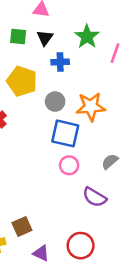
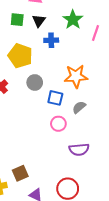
gray circle: (55, 102) -> (35, 82), moved
blue square: (65, 133) -> (55, 98), size x0.7
gray semicircle: (110, 161) -> (79, 107), moved
purple semicircle: (95, 197) -> (79, 149), turned -36

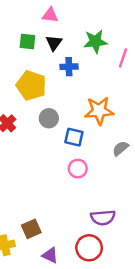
green star: (73, 20) -> (95, 42), turned 30
gray semicircle: (79, 107) -> (121, 148), moved
purple semicircle: (79, 149) -> (103, 218), moved

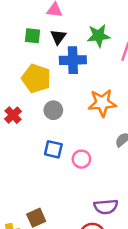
blue cross: (69, 67) -> (73, 60), size x1.5
blue square: (74, 137) -> (53, 149), moved

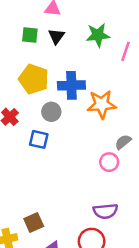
blue cross: (73, 60) -> (71, 85), moved
blue square: (53, 149) -> (39, 139), moved
pink circle: (81, 159) -> (109, 162), moved

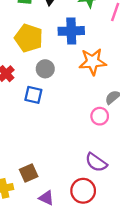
blue cross: (71, 85) -> (71, 31), moved
purple semicircle: (105, 211) -> (96, 162), turned 40

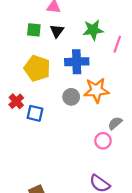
gray circle: (45, 69) -> (71, 97), moved
blue square: (33, 95) -> (35, 113), moved

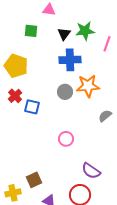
black triangle: (57, 31) -> (64, 34), moved
yellow pentagon: (37, 68) -> (16, 66), moved
pink circle: (103, 141) -> (66, 139), moved

